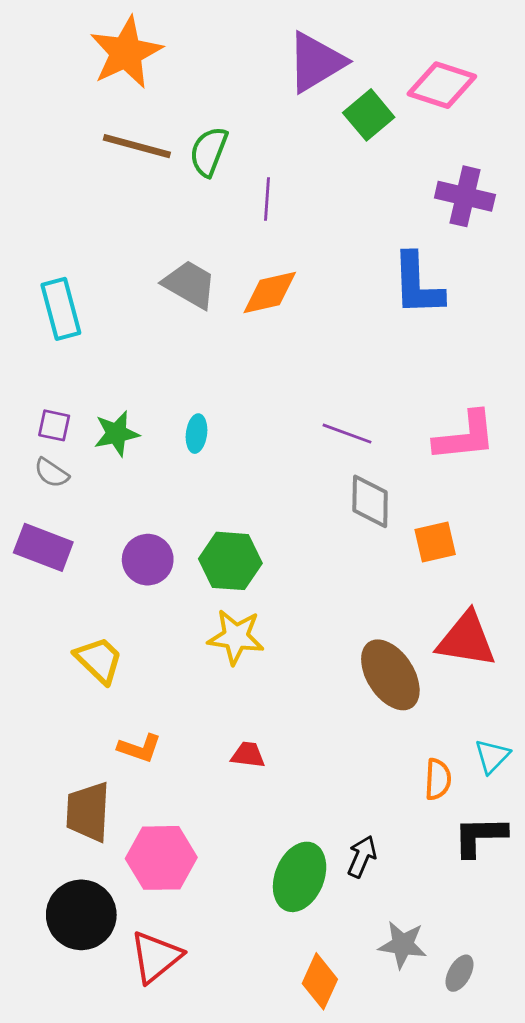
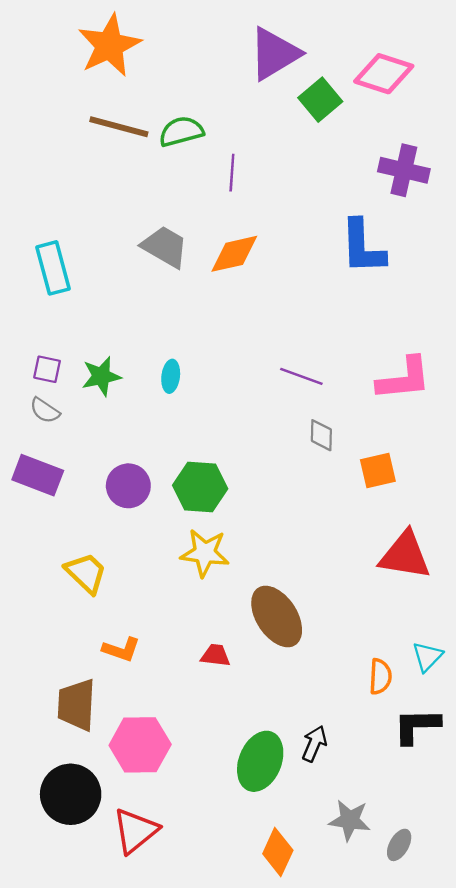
green semicircle: (209, 152) -> (181, 131), turned 54
gray diamond: (370, 501) -> (321, 435), size x0.7
brown ellipse: (390, 675) -> (277, 616), moved

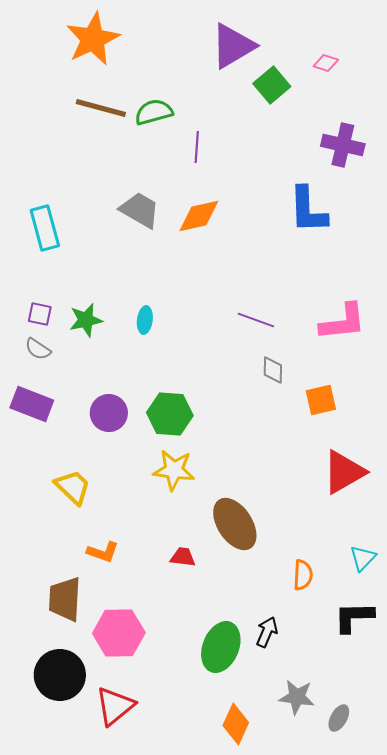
pink diamond: (384, 74) -> (326, 63), size x0.5
red triangle: (405, 555) -> (344, 472), turned -39
orange semicircle: (380, 677) -> (303, 575), moved

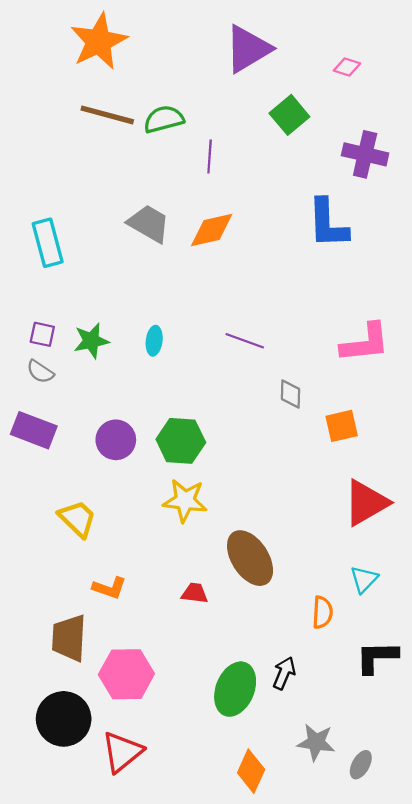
green square: (272, 85) -> (289, 115), moved
purple line: (256, 320) -> (245, 341), moved
cyan triangle: (363, 558) -> (364, 579), moved

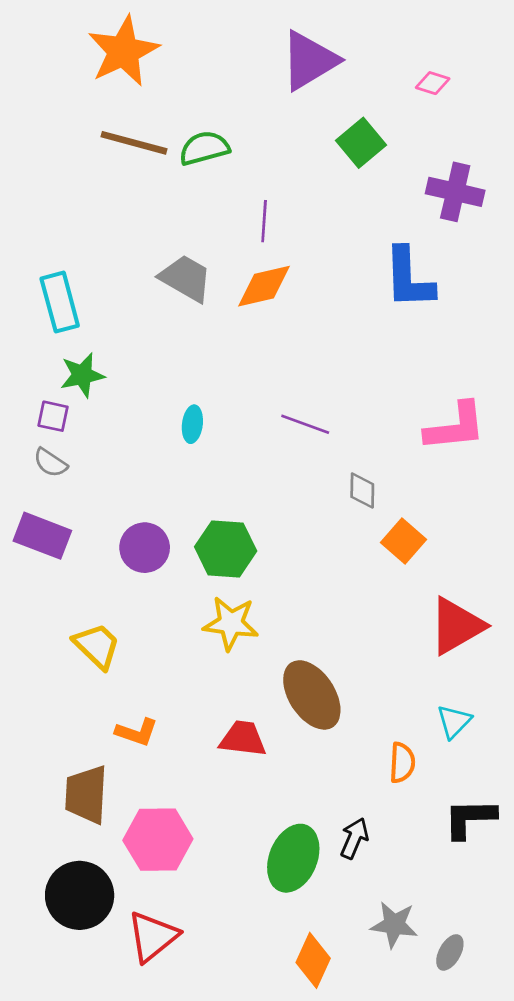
purple line: (210, 156) -> (264, 221), moved
green star: (91, 341) -> (82, 375), moved
orange square: (342, 426) -> (403, 541), moved, turned -36
red trapezoid: (195, 593) -> (243, 739), size x1.4

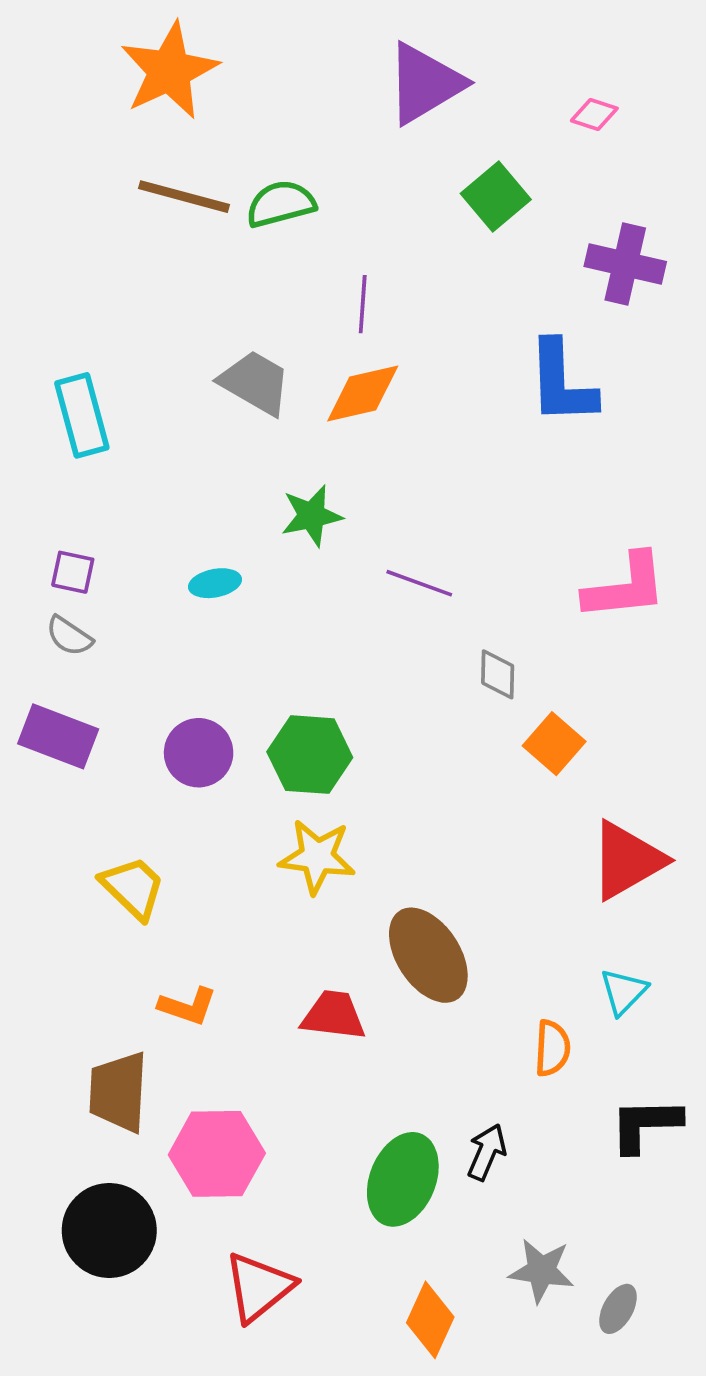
green star: (82, 375) -> (312, 516), moved
cyan ellipse: (192, 424) -> (215, 583), moved, turned 72
red triangle: (153, 937) -> (259, 1287), moved

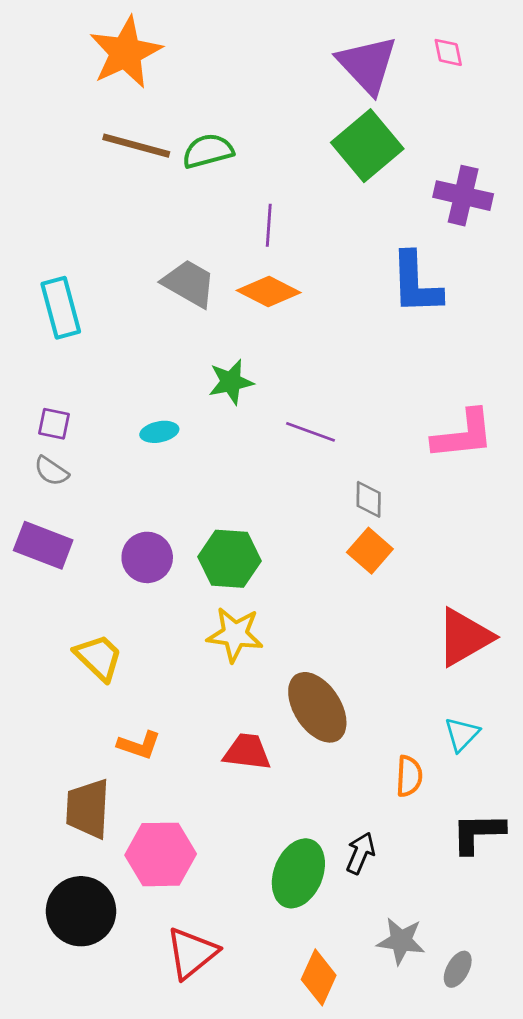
purple triangle: (425, 84) -> (367, 65), moved, turned -42
pink diamond: (594, 115) -> (448, 52), moved, turned 60
green square: (496, 197) -> (367, 146), size x1.4
orange diamond: (363, 394) -> (269, 291), turned 40
orange square: (554, 744) -> (370, 551), moved

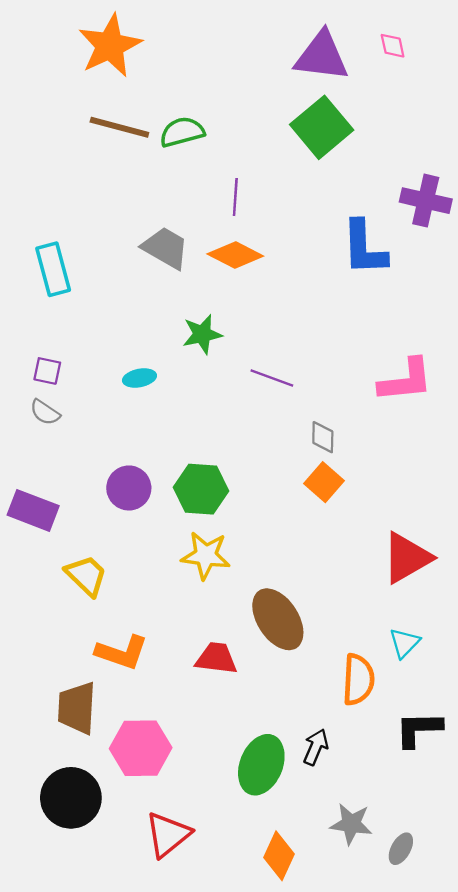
purple triangle: (367, 65) -> (322, 56), turned -40
purple cross: (463, 196) -> (426, 201), moved
purple rectangle: (43, 545) -> (33, 510), moved
orange L-shape: (139, 745) -> (122, 652), size x1.4
orange semicircle: (409, 776) -> (358, 680), size x1.4

